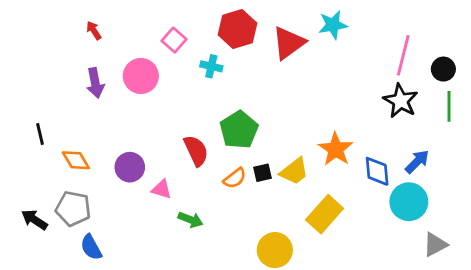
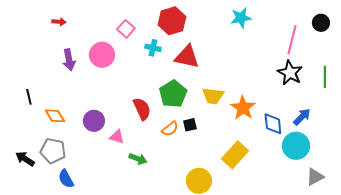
red arrow: (94, 30) -> (59, 22), moved, turned 128
red triangle: (289, 43) -> (187, 57), moved, turned 48
black circle: (443, 69) -> (321, 23), moved
yellow trapezoid: (294, 171) -> (213, 96), moved, turned 45

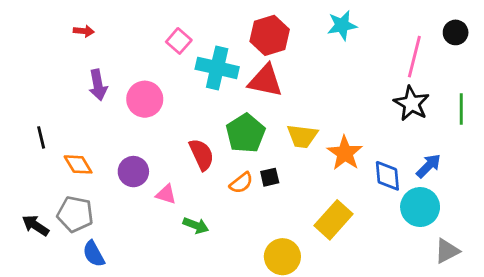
red hexagon: (172, 21) -> (270, 35), moved
cyan cross: (153, 48) -> (217, 68), size x1.8
pink circle: (102, 55) -> (145, 99), moved

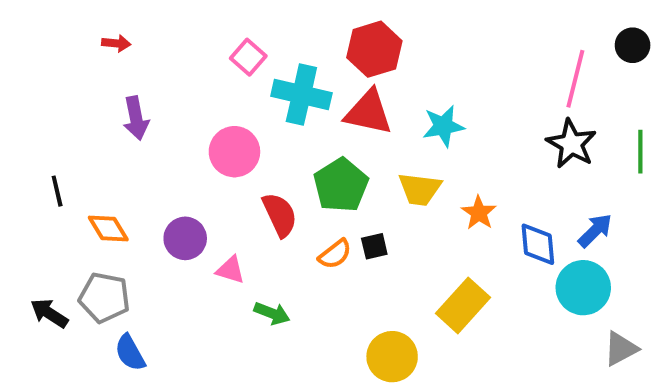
cyan star: (342, 25) -> (443, 126), moved
pink circle: (145, 99) -> (234, 152), moved
orange star: (345, 153) -> (479, 213), size x0.7

